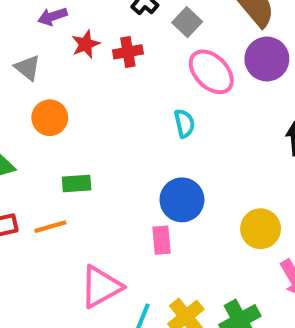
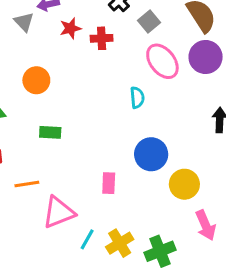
gray triangle: (28, 68) -> (24, 22), moved
blue circle: (182, 200) -> (151, 154), moved
orange line: (50, 227) -> (27, 184), moved

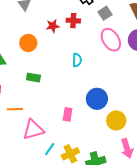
red star: (70, 28) -> (53, 26), moved
cyan semicircle: (137, 98) -> (77, 60), moved

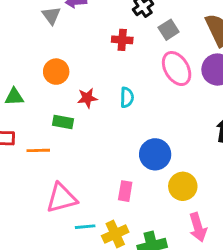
red star: (53, 26) -> (87, 98), moved
orange line: (15, 109) -> (38, 150), moved
pink rectangle: (68, 114) -> (125, 191), moved
cyan line: (50, 149) -> (85, 227), turned 48

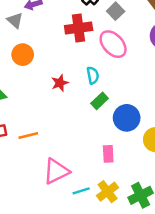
red cross: (122, 40) -> (79, 28), size x1.5
pink ellipse: (177, 69) -> (113, 44), moved
orange circle: (56, 72) -> (23, 55), moved
green rectangle: (63, 122) -> (100, 101), moved, turned -42

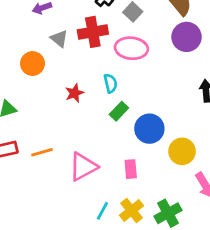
gray triangle: (15, 20) -> (59, 39), moved
pink ellipse: (113, 44) -> (131, 48), turned -40
pink triangle: (56, 171) -> (83, 167), moved
cyan line: (81, 191) -> (102, 211), turned -42

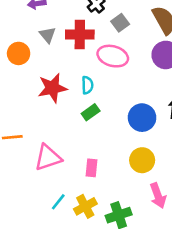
red star: (75, 93) -> (52, 88), size x1.6
blue circle: (149, 129) -> (142, 118), moved

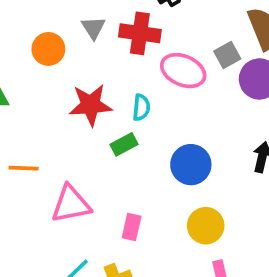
gray square: (120, 23) -> (227, 55), moved
green rectangle: (91, 112) -> (124, 144), moved
blue circle: (142, 118) -> (191, 165), moved

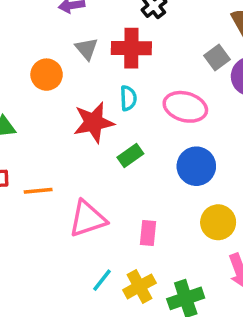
pink ellipse: (183, 71) -> (185, 107), moved
cyan semicircle: (141, 107) -> (128, 98), moved

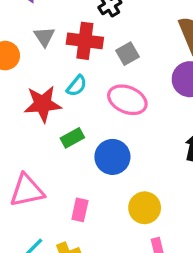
gray square: (217, 58) -> (128, 54), moved
cyan semicircle: (128, 98) -> (77, 86), turned 35
blue circle: (196, 166) -> (112, 157), moved

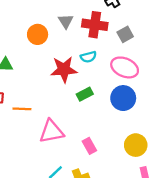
cyan semicircle: (77, 86) -> (88, 57), turned 35
blue circle: (112, 157) -> (123, 98), moved
pink rectangle: (80, 210) -> (89, 146), turned -42

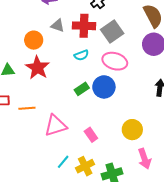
gray triangle: (66, 21) -> (58, 25), turned -32
gray square: (125, 34) -> (112, 32), size x1.5
red star: (64, 69) -> (37, 68), moved, turned -30
blue circle: (123, 98) -> (104, 87), moved

